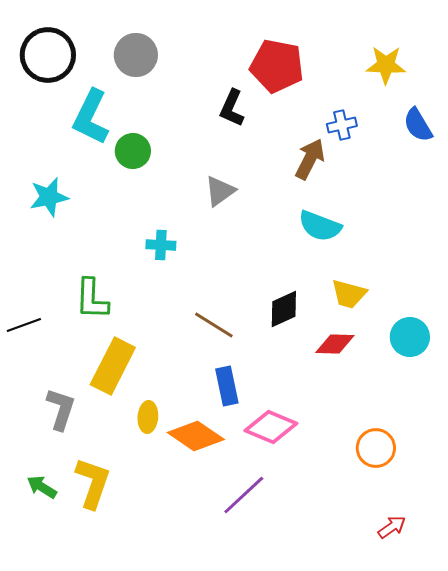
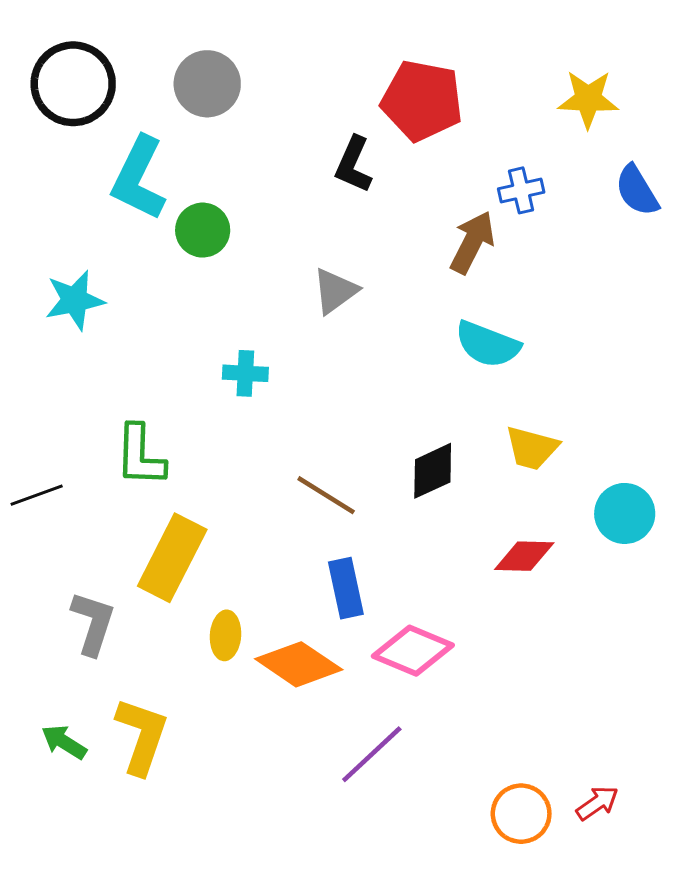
red diamond: (335, 344) -> (524, 556), moved
orange circle: (376, 448) -> (521, 814), moved

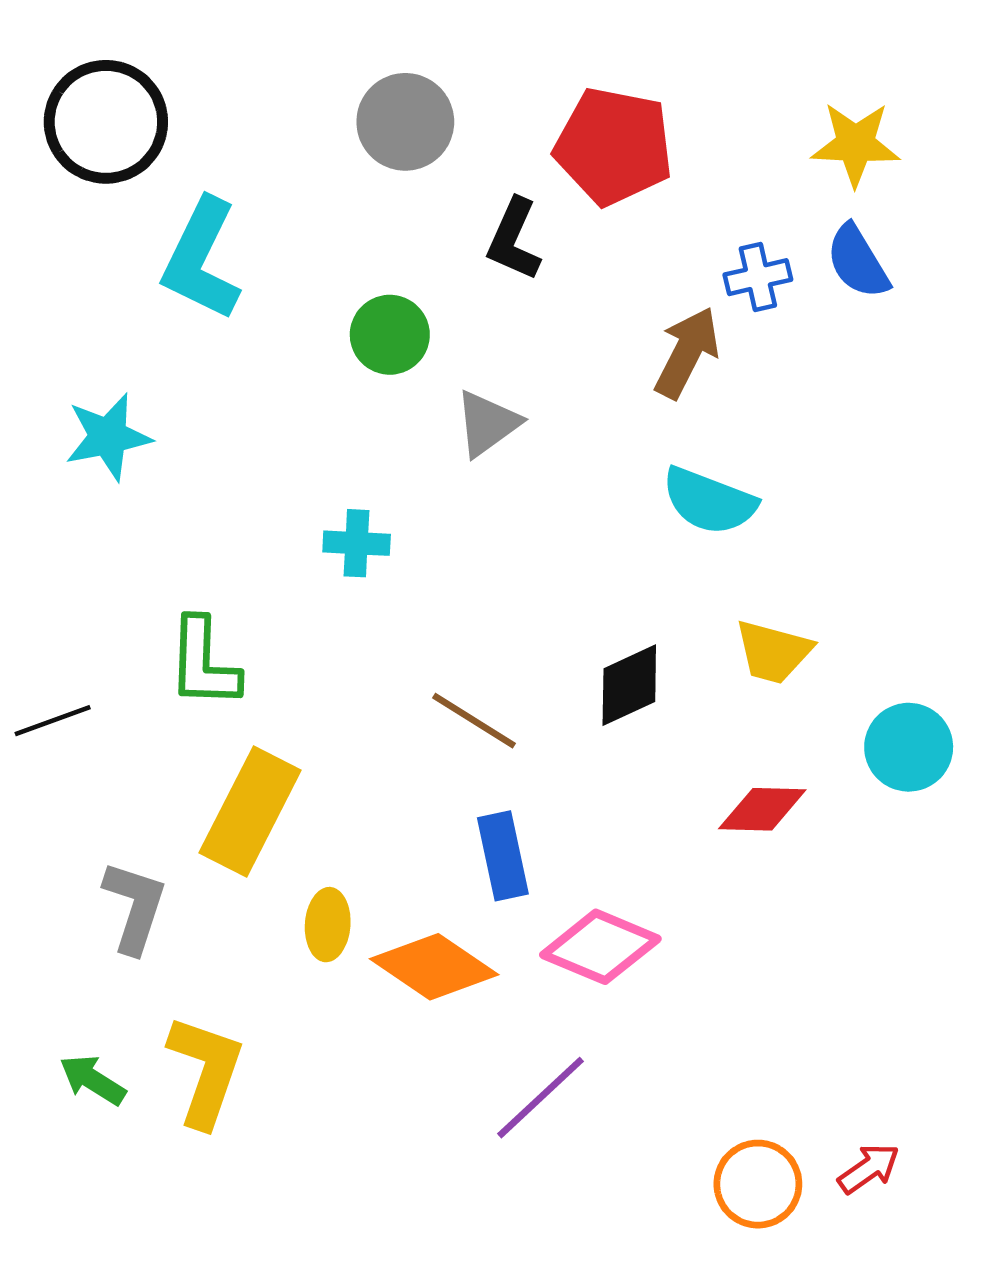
gray circle: (207, 84) -> (405, 122), moved
blue semicircle: (637, 190) -> (858, 262), moved
green circle: (203, 230) -> (390, 335), moved

